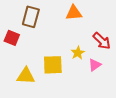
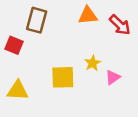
red arrow: (102, 41) -> (120, 25), moved
yellow triangle: (26, 76) -> (18, 90), moved

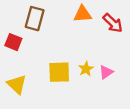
yellow star: (93, 63) -> (86, 69), moved
yellow triangle: (18, 90) -> (17, 84), turned 40

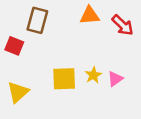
yellow triangle: (17, 84) -> (18, 92), turned 35

